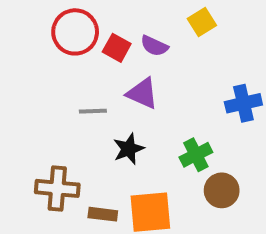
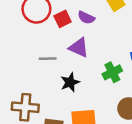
red square: (117, 48) -> (63, 19), turned 35
green cross: (196, 155) -> (112, 72), moved

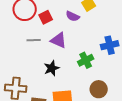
purple semicircle: (86, 18) -> (73, 16), moved
gray line: (48, 59) -> (34, 40), moved

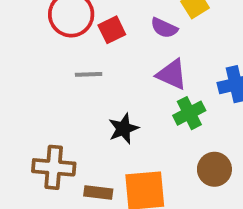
purple triangle: (59, 40) -> (172, 74), moved

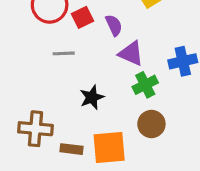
purple semicircle: (164, 28) -> (114, 25), moved, turned -140
brown circle: (214, 169) -> (151, 124), moved

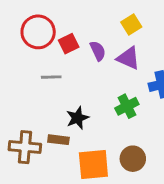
purple triangle: (131, 53) -> (128, 58), moved
brown circle: (151, 124) -> (133, 159), moved
brown rectangle: (72, 149) -> (58, 140), moved

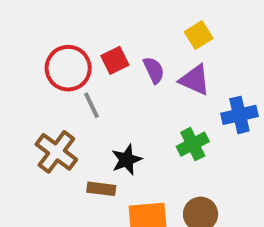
red circle: (38, 32) -> (68, 68), moved
gray line: (51, 77) -> (92, 105), turned 66
brown cross: (25, 147) -> (56, 152), moved, turned 32

